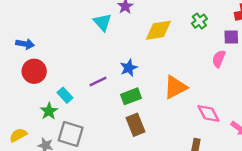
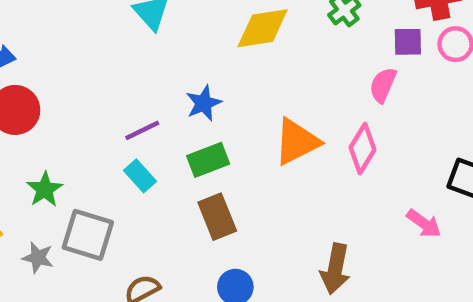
cyan rectangle: (65, 95) -> (140, 176), moved
pink diamond: (208, 113) -> (362, 149), moved, turned 60

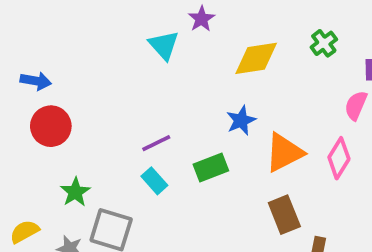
blue star: (204, 103) -> (241, 121), moved
brown rectangle: (217, 217) -> (284, 215), moved

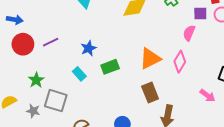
blue star: (241, 121) -> (89, 48), moved
purple line: (156, 143) -> (51, 42), moved

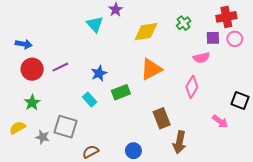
pink semicircle: (189, 33) -> (201, 58), turned -126
orange triangle: (150, 59) -> (151, 69), moved
green star: (36, 80) -> (32, 103), moved

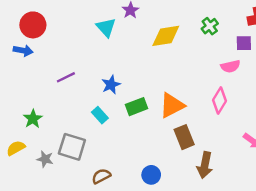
red circle: (32, 69) -> (33, 25), moved
orange triangle: (151, 69) -> (172, 105), moved

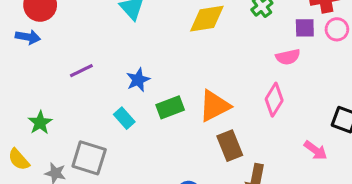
yellow semicircle: (16, 148) -> (19, 159), turned -102

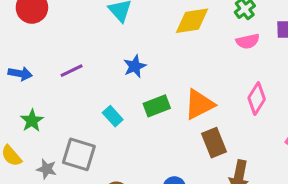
blue arrow: (28, 37) -> (20, 74), moved
pink semicircle: (288, 57) -> (248, 41), moved
blue star: (138, 80) -> (135, 66), moved

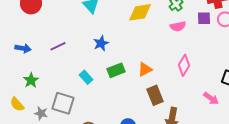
orange triangle: (199, 104) -> (145, 69), size x0.7

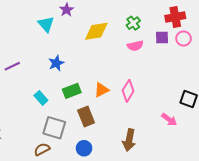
pink diamond: (184, 65) -> (128, 91), moved
brown rectangle: (155, 95) -> (86, 116), moved
gray square: (63, 103) -> (54, 128), moved

